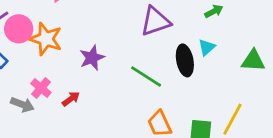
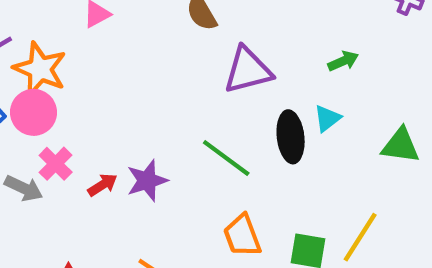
pink circle: (19, 29) -> (33, 112), moved
orange star: (46, 39) -> (40, 69), moved
purple star: (92, 58) -> (147, 181), moved

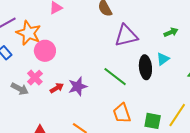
pink circle: (33, 112) -> (45, 51), moved

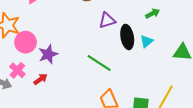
purple triangle: (126, 36) -> (107, 20), size x0.7
black ellipse: (145, 67) -> (127, 37), moved
purple star: (78, 86) -> (48, 54), moved

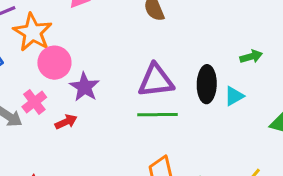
purple triangle: (107, 20) -> (156, 81), moved, size x1.4
purple star: (48, 54) -> (84, 87), turned -30
green line: (99, 63) -> (158, 115), turned -45

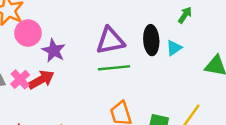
green arrow: (251, 57) -> (185, 15), turned -35
pink cross: (34, 102) -> (20, 79), moved
red arrow: (66, 122) -> (41, 80), size x1.5

